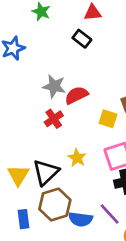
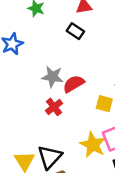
yellow star: (77, 158) -> (93, 145), moved, size x1.5

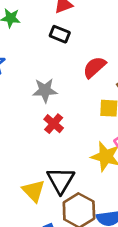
red semicircle: (74, 84) -> (94, 67), moved

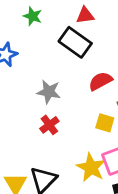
black rectangle: (60, 34) -> (75, 42), size x1.6

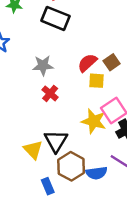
red semicircle: (100, 81) -> (87, 63), moved

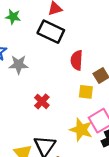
red semicircle: (87, 63) -> (77, 60), moved, turned -48
gray star: (43, 66) -> (19, 65), moved

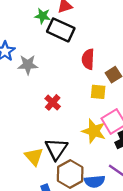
green star: (13, 17) -> (43, 16), moved

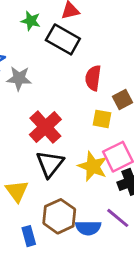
green star: (43, 16) -> (31, 21), moved
red cross: (53, 102) -> (45, 127), size x1.6
black triangle: (56, 149) -> (50, 164), moved

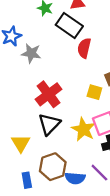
red semicircle: (93, 78) -> (84, 48), moved

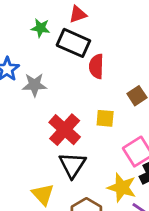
yellow square: (94, 92) -> (105, 118), moved
yellow star: (83, 129) -> (122, 187), moved

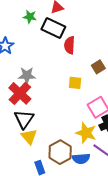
gray star: (35, 85) -> (27, 75), moved
red cross: (65, 130) -> (20, 93), moved
black triangle: (72, 165) -> (24, 119), moved

